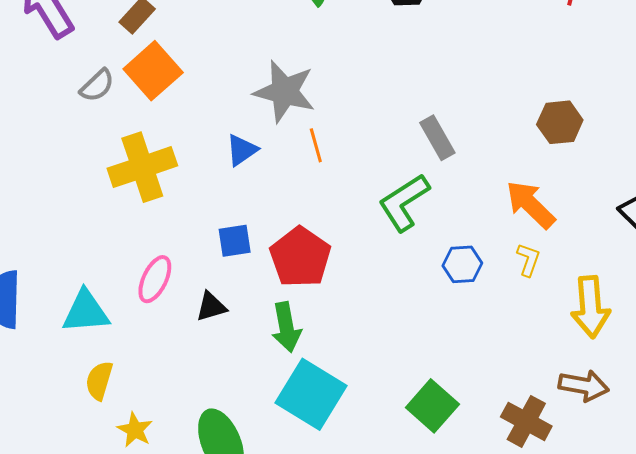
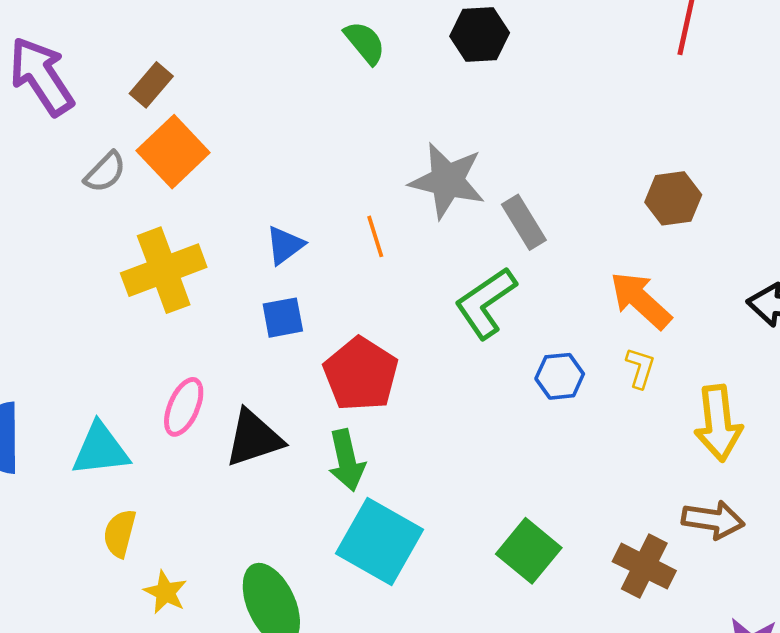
gray star: (285, 91) -> (447, 181), moved
blue square: (235, 241) -> (283, 318), moved
black triangle: (211, 307) -> (254, 438), size x1.6

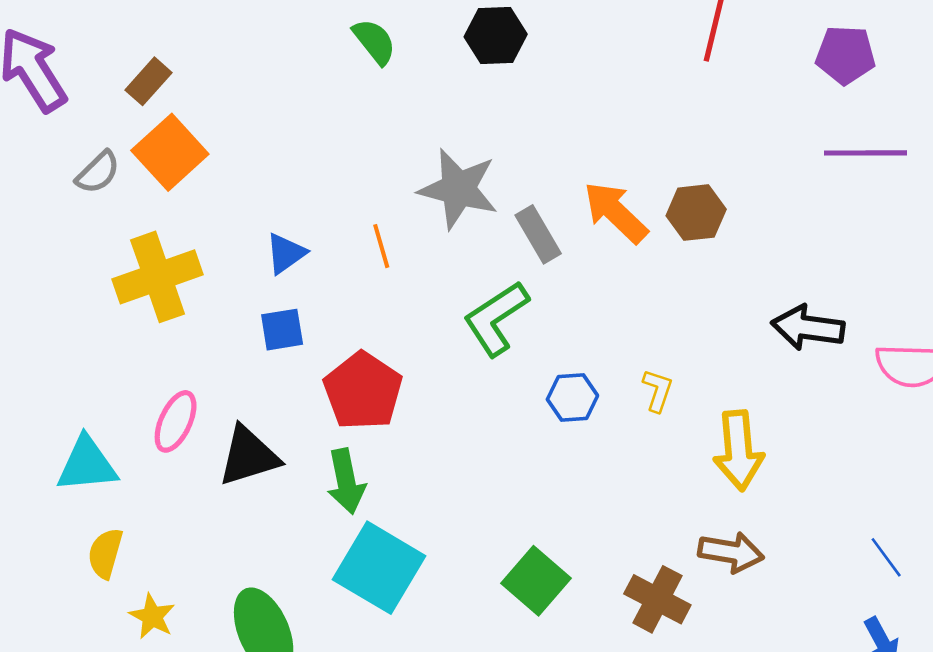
orange arrow: (641, 300) -> (616, 212), moved

